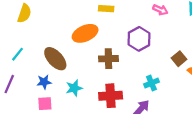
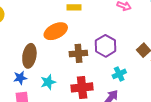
purple hexagon: (139, 39) -> (106, 46), moved
brown ellipse: (55, 59) -> (29, 56), turned 55

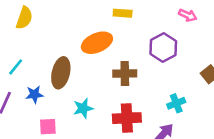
purple hexagon: (106, 46) -> (163, 47), moved
blue star: (20, 78) -> (34, 94), moved

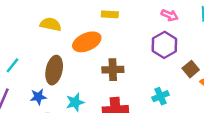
yellow semicircle: (24, 18) -> (51, 24), moved, turned -96
purple hexagon: (163, 47) -> (164, 45), moved
blue star: (34, 94) -> (38, 97), moved

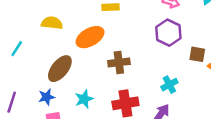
cyan line: (12, 65) -> (17, 49), moved
brown square: (191, 69) -> (197, 54), turned -35
brown ellipse: (54, 70) -> (60, 69), turned 32

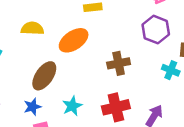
brown cross: (119, 62) -> (119, 63), moved
cyan cross: (169, 85) -> (171, 70), moved, turned -35

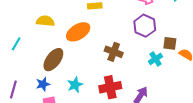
brown cross: (119, 63) -> (114, 52), turned 30
cyan cross: (171, 70) -> (156, 59), turned 32

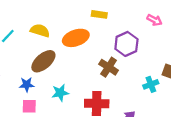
yellow semicircle: (45, 21) -> (40, 31), moved
purple hexagon: (145, 26) -> (126, 44), moved

